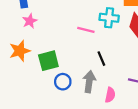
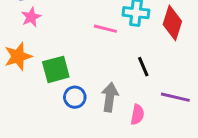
black line: (101, 59) -> (143, 67), moved

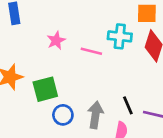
pink star: (31, 17) -> (56, 40), moved
black line: (143, 67) -> (128, 105), moved

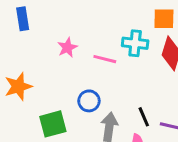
green square: (45, 89) -> (53, 124), moved
blue circle: (63, 115) -> (89, 101), moved

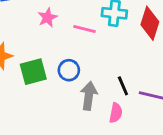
green square: (53, 124) -> (33, 72), moved

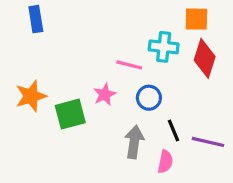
pink star: (48, 18) -> (105, 94), moved
blue circle: (69, 70) -> (149, 98), moved

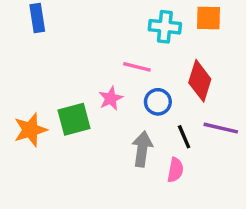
cyan cross: (164, 47) -> (165, 27), moved
red diamond: (205, 58) -> (200, 81), moved
orange star: (31, 96) -> (30, 130), moved
purple line: (208, 142) -> (221, 128), moved

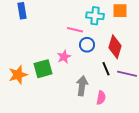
pink line: (137, 67) -> (75, 30), moved
blue circle: (158, 102) -> (87, 45), moved
black line: (184, 137) -> (106, 69), moved

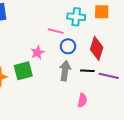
pink star: (64, 57) -> (37, 52), moved
black line: (106, 69) -> (87, 71), turned -64
gray arrow: (82, 86) -> (65, 71), moved

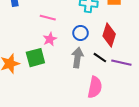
pink line: (56, 31) -> (48, 18), moved
black line: (87, 71) -> (100, 58), turned 32
pink semicircle: (82, 100) -> (95, 87), size x1.5

